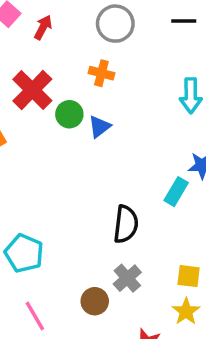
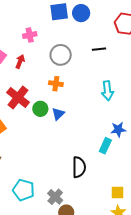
gray cross: (127, 278) -> (55, 197), moved

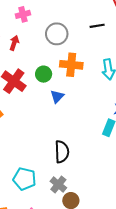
orange cross: (56, 84) -> (71, 65), moved, size x1.5
green circle: (40, 109) -> (44, 74), moved
black semicircle: (79, 167) -> (62, 152), moved

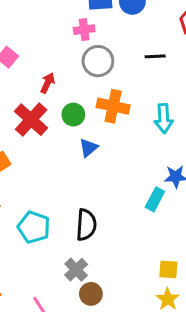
pink cross: (23, 14) -> (84, 30), moved
red arrow: (14, 43) -> (48, 83), moved
cyan pentagon: (24, 179) -> (34, 227), moved

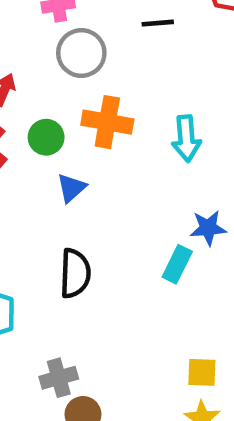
black line: (155, 56) -> (158, 23), moved
black semicircle: (86, 225) -> (75, 273), moved
gray cross: (76, 270) -> (59, 378), turned 30

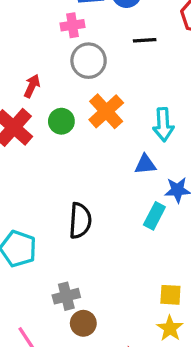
orange cross: (107, 122) -> (106, 111), turned 36
blue triangle: (71, 188) -> (145, 164), moved, turned 35

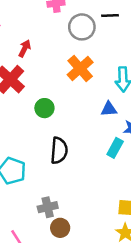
gray circle: (89, 61) -> (82, 27), moved
green circle: (61, 121) -> (44, 108), moved

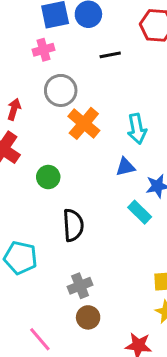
gray circle: (82, 27) -> (61, 90), moved
cyan rectangle: (115, 148) -> (140, 212), turned -66
gray cross: (48, 207) -> (80, 286), moved

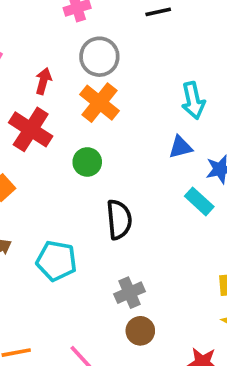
orange cross: (84, 123) -> (99, 103), moved

